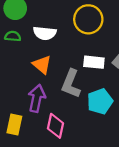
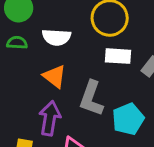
white rectangle: (94, 62) -> (118, 56), moved

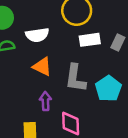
purple arrow: (50, 118) -> (45, 101), size x0.7

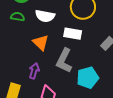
white rectangle: (90, 40) -> (73, 34), moved

